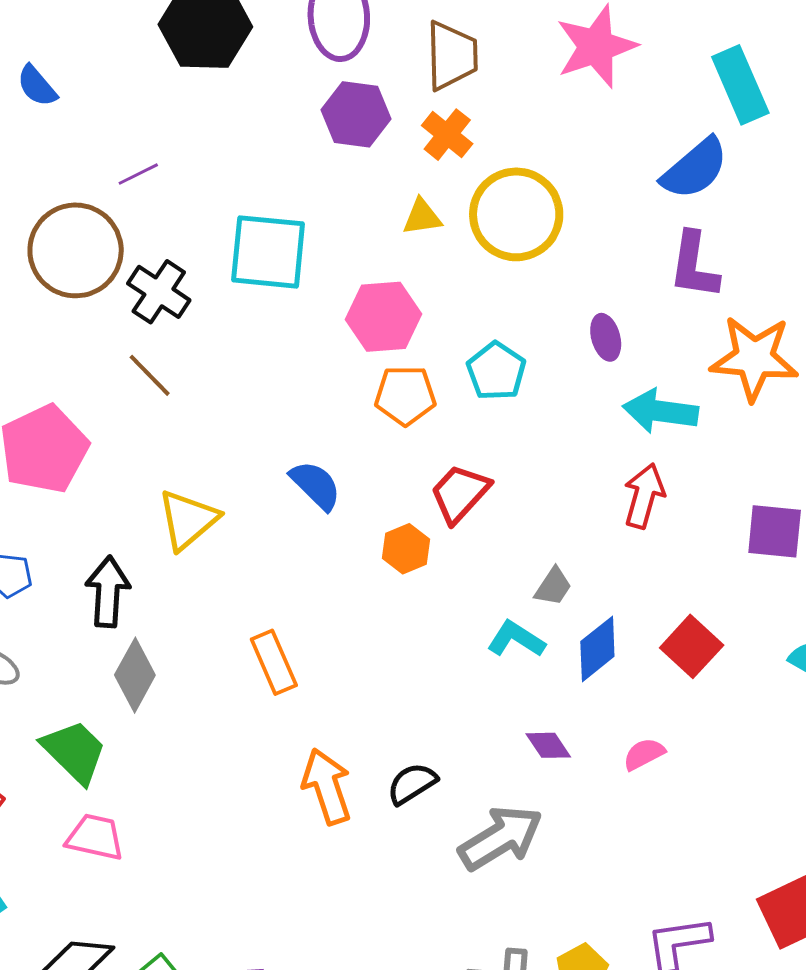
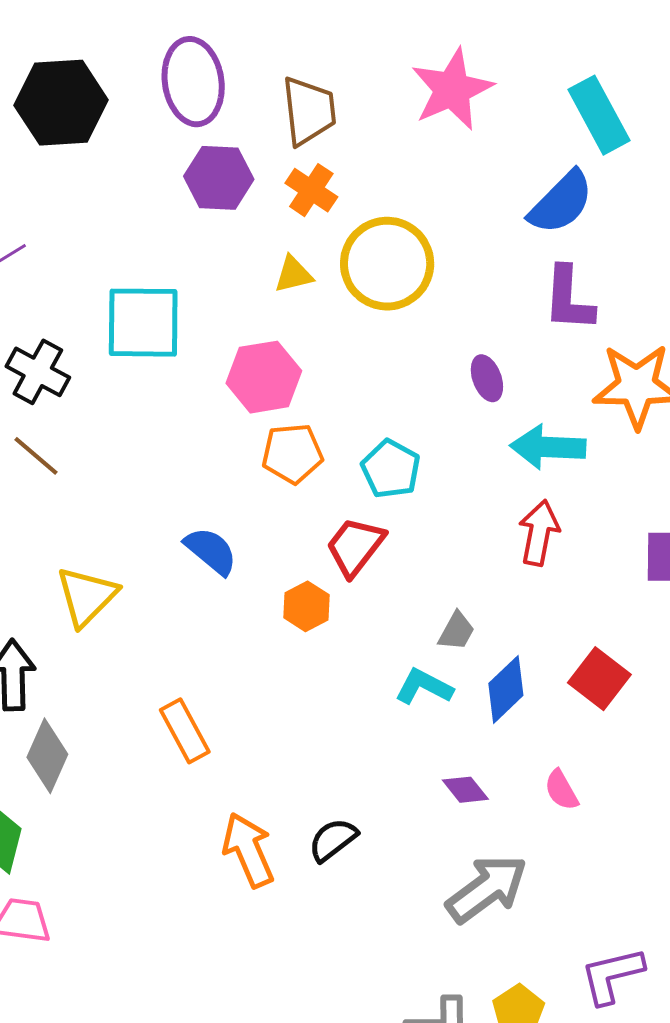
cyan pentagon: (496, 371) -> (391, 469), moved
pink semicircle: (644, 754) -> (561, 790), turned -87
gray arrow: (501, 838) -> (487, 889), moved

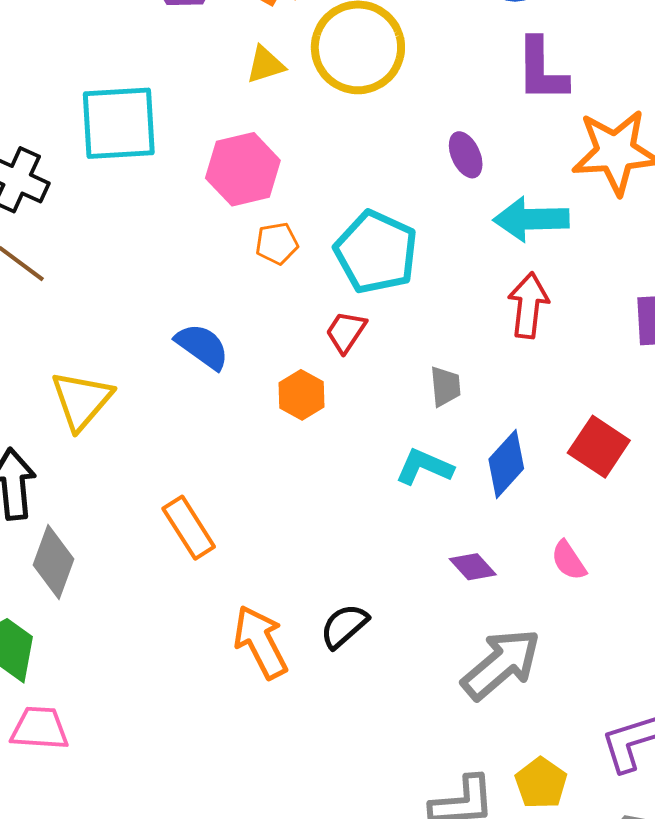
orange pentagon: (292, 453) -> (277, 243), size x0.7
cyan pentagon: (391, 469) -> (376, 252), size x1.4
red trapezoid: (355, 546) -> (346, 332), size x0.7
gray trapezoid: (456, 631) -> (445, 386), moved, turned -30

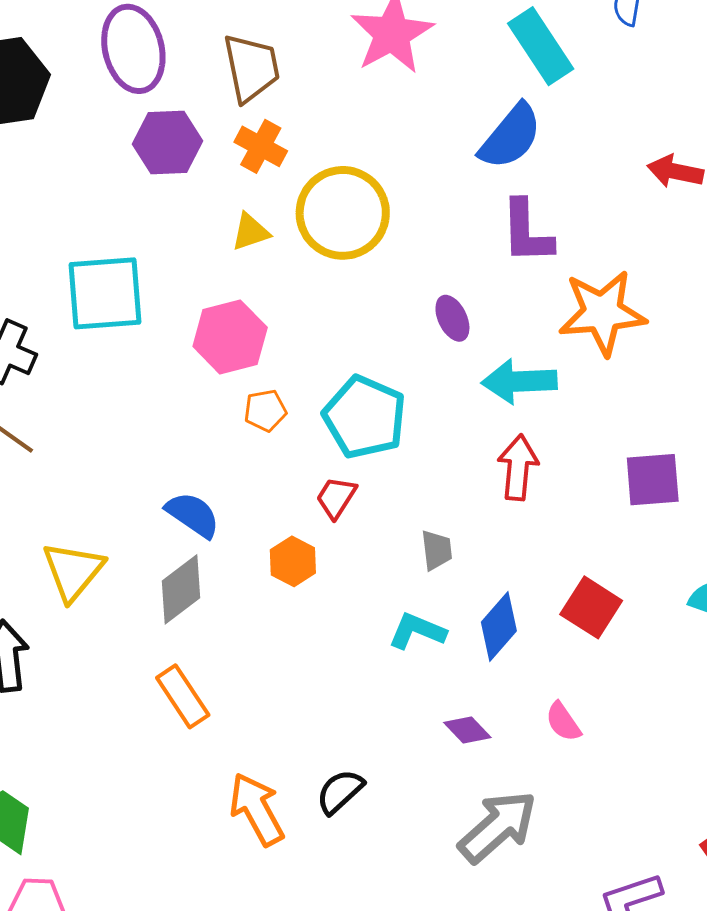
gray diamond: (53, 562) -> (181, 589), moved, turned 34

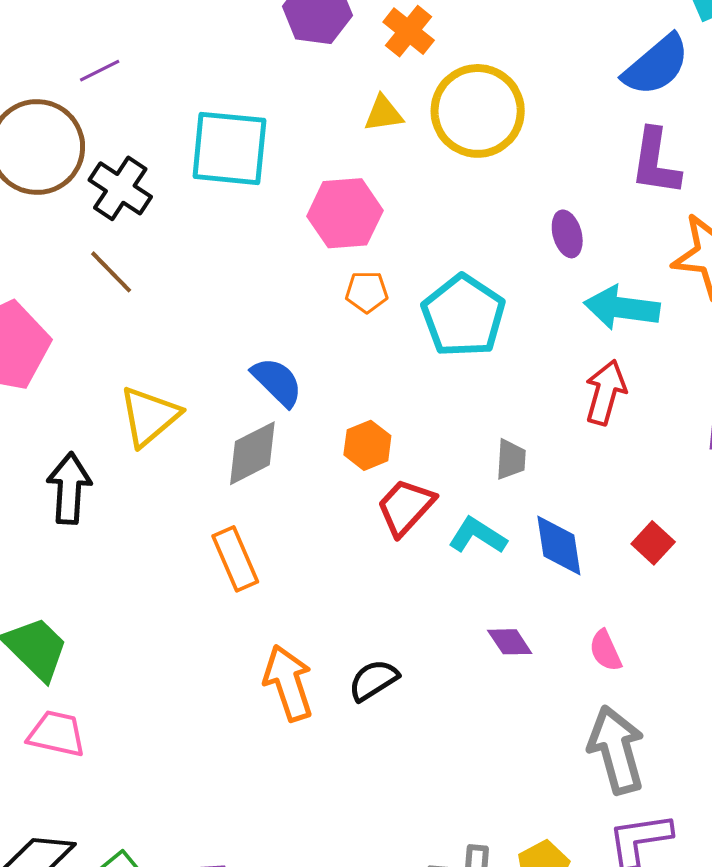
red trapezoid: (336, 497) -> (406, 507), moved, size x1.4
red square: (591, 607) -> (653, 543), size x0.7
blue diamond: (499, 626) -> (559, 546), turned -60
gray arrow: (498, 827) -> (616, 750), moved, turned -74

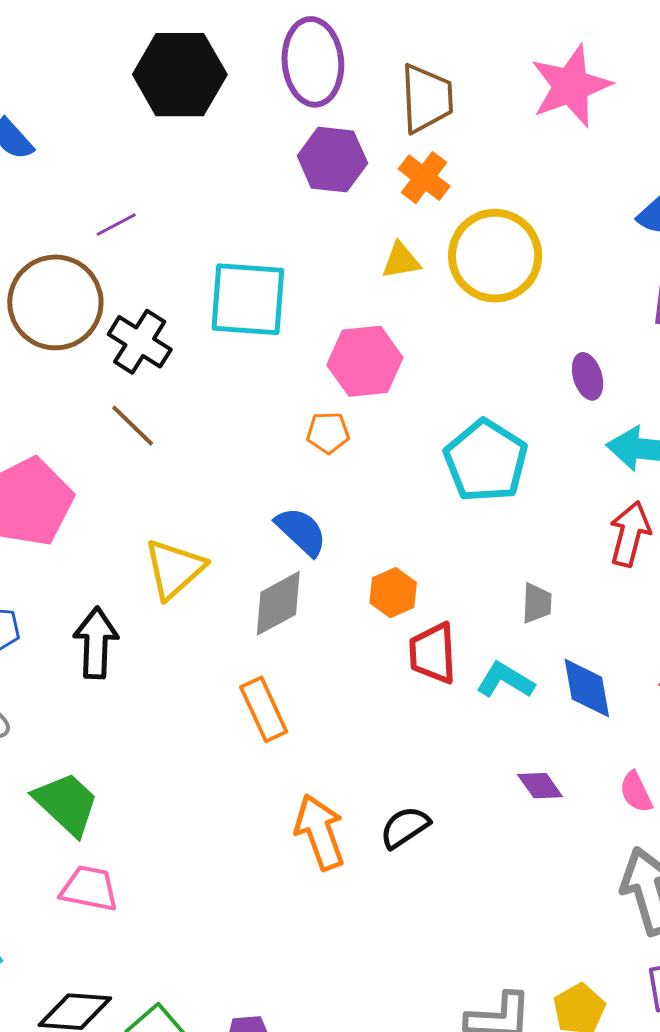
orange pentagon: (367, 292) -> (328, 433), moved
red trapezoid: (406, 507) -> (433, 653), turned -44

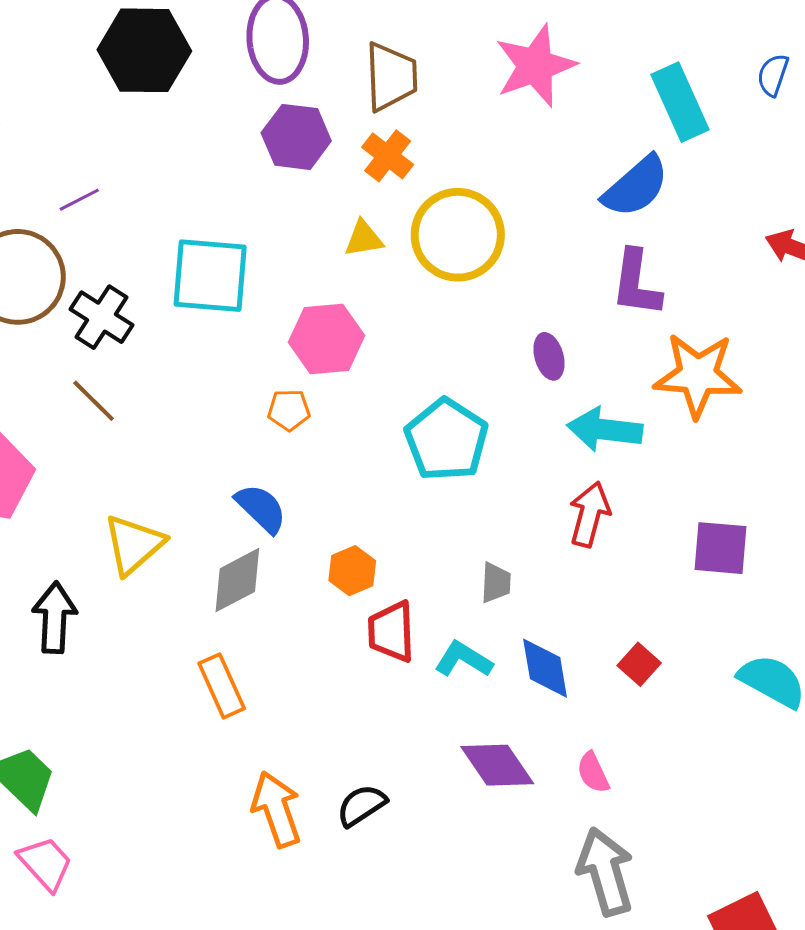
purple diamond: (540, 786) -> (497, 765), size x1.6
pink trapezoid: (89, 889) -> (45, 863), turned 36

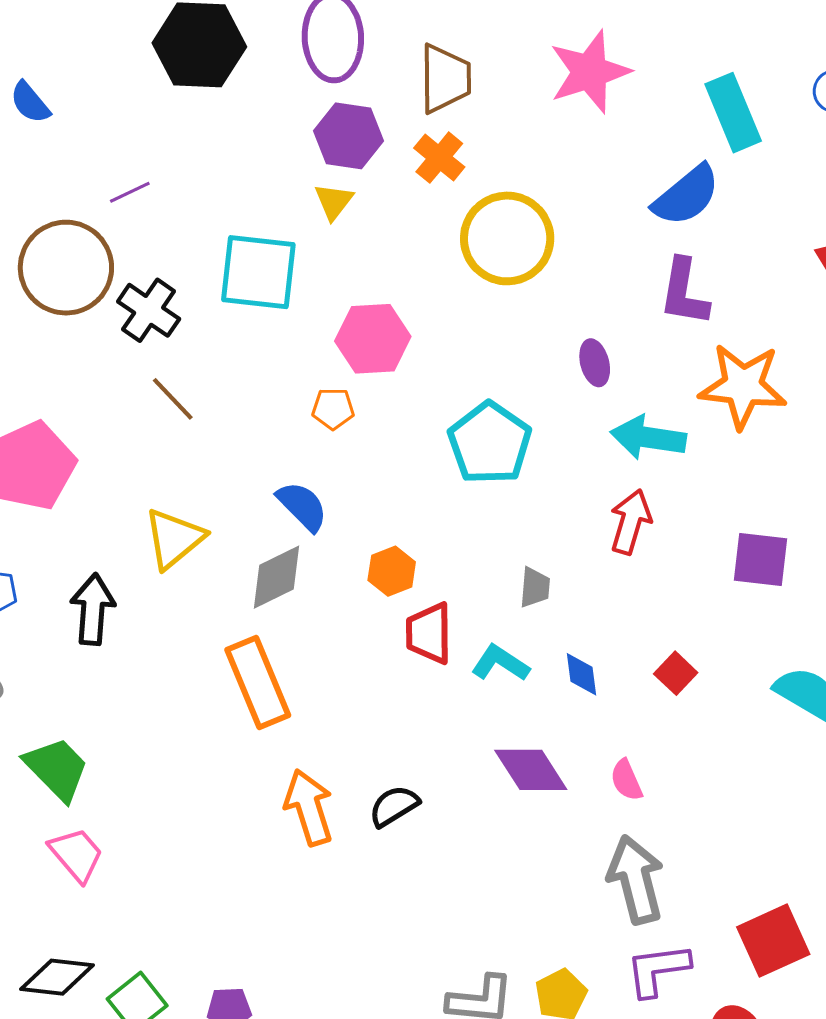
yellow triangle: (364, 239) -> (334, 201), moved, turned -45
brown line: (94, 401) -> (173, 399), moved
blue diamond: (545, 668) -> (581, 674), size x0.7
orange rectangle: (222, 686) -> (258, 682), size x1.4

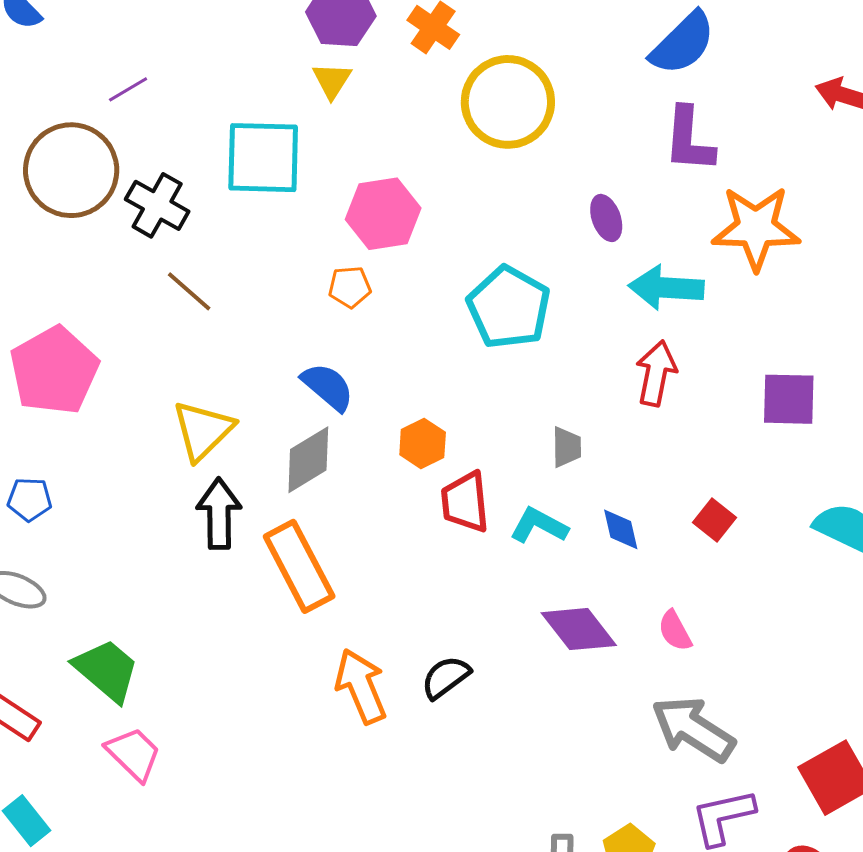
black arrow: (93, 609) -> (219, 514), moved
gray arrow: (636, 880) -> (693, 729), turned -38

